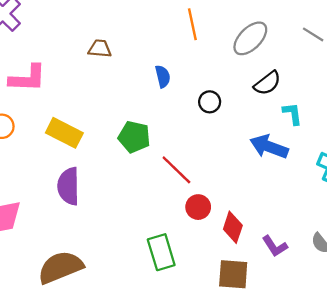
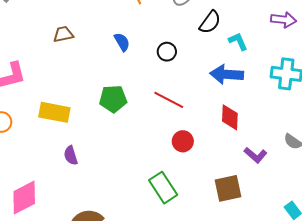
red line: (176, 170) -> (169, 100), moved
purple semicircle: (68, 186) -> (71, 155), size x0.6
red diamond: (233, 227) -> (230, 117), moved

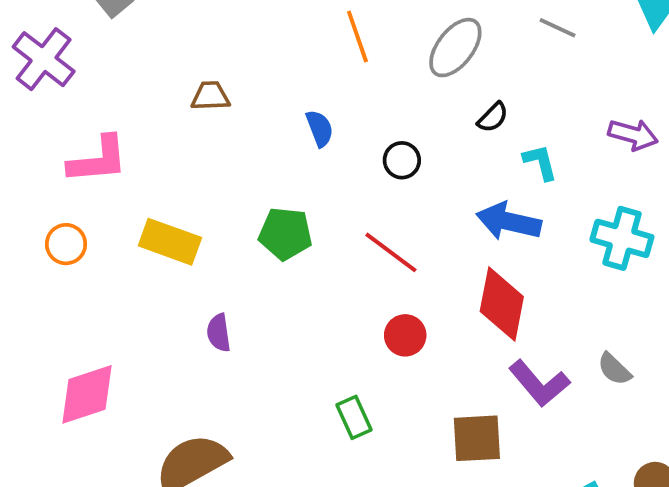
black semicircle: (210, 22) -> (493, 117), size x0.7
red diamond: (230, 117) -> (502, 304), size x1.4
purple semicircle: (71, 155) -> (219, 333), moved
purple L-shape: (255, 155) -> (539, 383), size x1.4
green rectangle: (163, 188) -> (354, 417), size x0.7

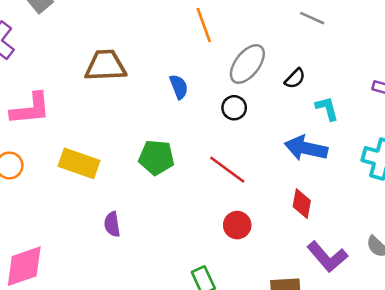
gray line: (558, 28) -> (312, 18), moved
gray ellipse: (455, 48) -> (247, 64), moved
brown trapezoid: (210, 96) -> (105, 66), size x1.6
red diamond: (502, 304) -> (302, 204), size x0.6

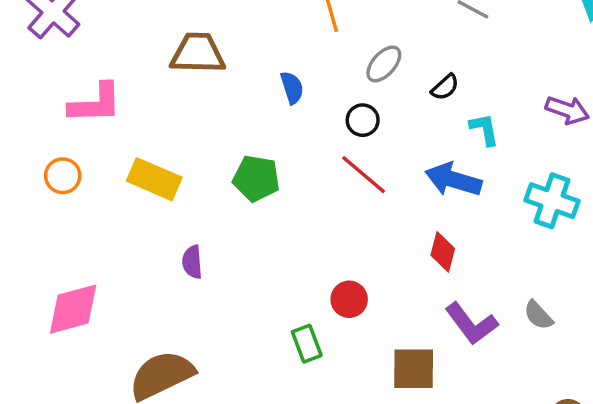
gray ellipse: (247, 64) -> (384, 64), size x0.7
red line: (227, 170) -> (364, 175), moved
red circle: (237, 225) -> (349, 299), moved

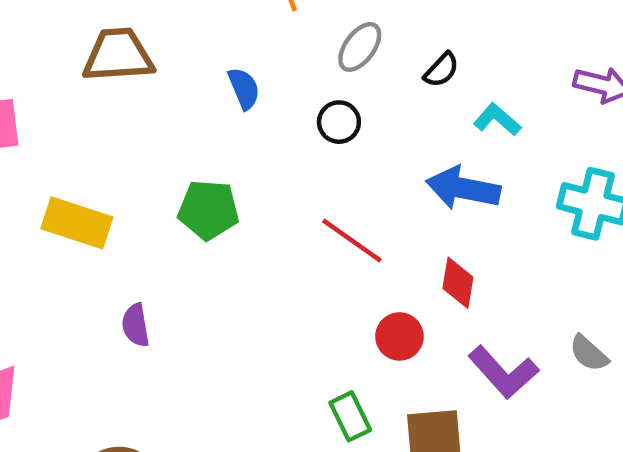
cyan L-shape: (484, 129) -> (497, 120), turned -33
red line: (364, 175) -> (352, 241), moved
red circle: (349, 299) -> (399, 336), moved
green rectangle: (307, 344) -> (350, 416), moved

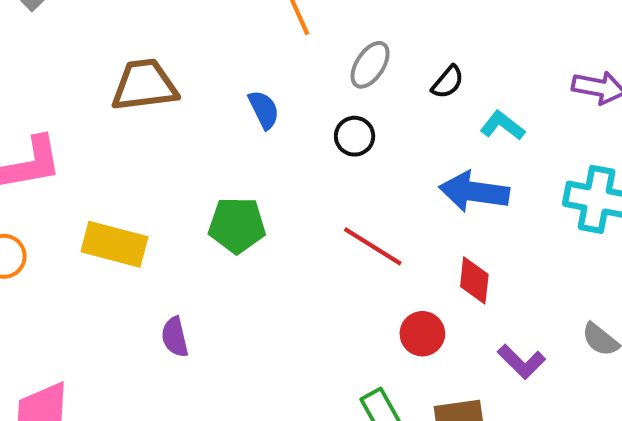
purple L-shape: (503, 372) -> (521, 362), size x0.7

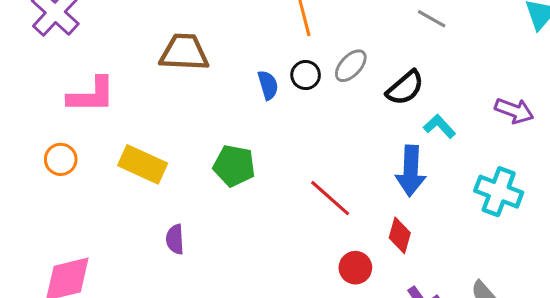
black semicircle: (448, 82) -> (405, 88), size x1.5
black circle: (355, 136) -> (306, 75), moved
blue arrow: (474, 192) -> (411, 171), turned -105

